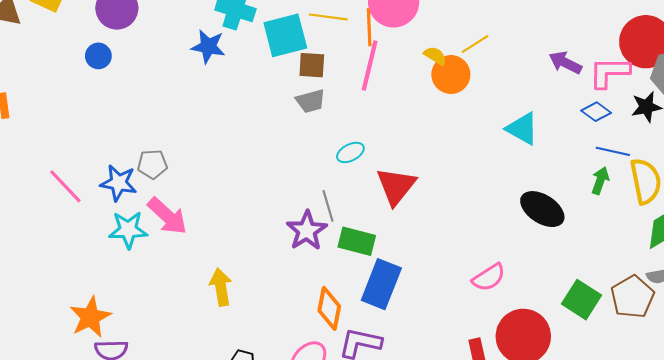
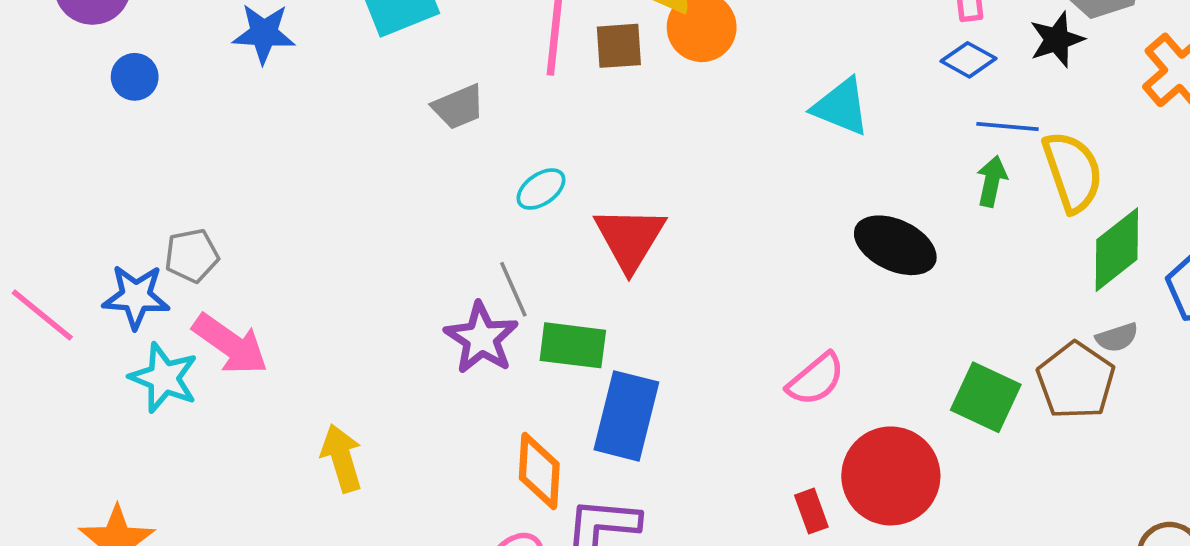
blue circle: (98, 56) -> (135, 77), moved
brown square: (312, 65) -> (619, 46), moved
cyan star: (128, 230) -> (164, 378), turned 30

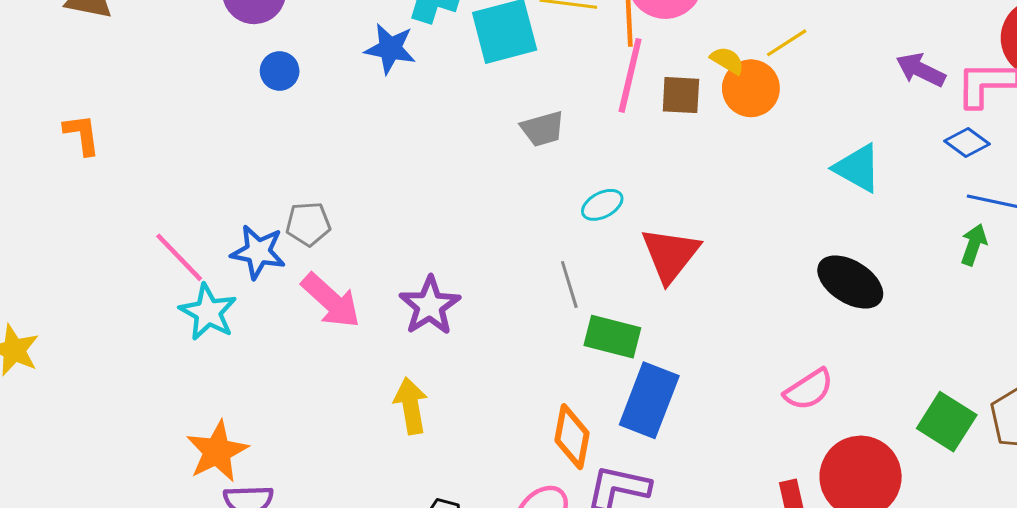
black ellipse: (895, 245) -> (850, 282), moved
purple star: (481, 338) -> (430, 306), moved
cyan star: (164, 378) -> (208, 312), moved

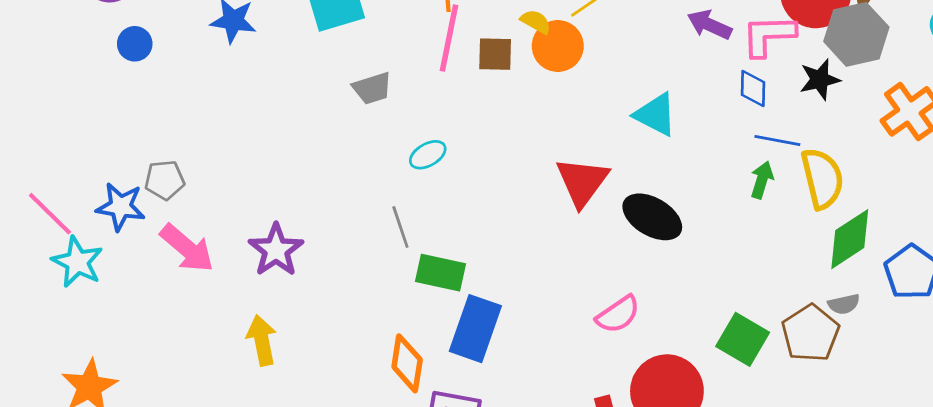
blue diamond: (967, 142) -> (753, 88), turned 57
red triangle: (670, 255) -> (582, 182), moved

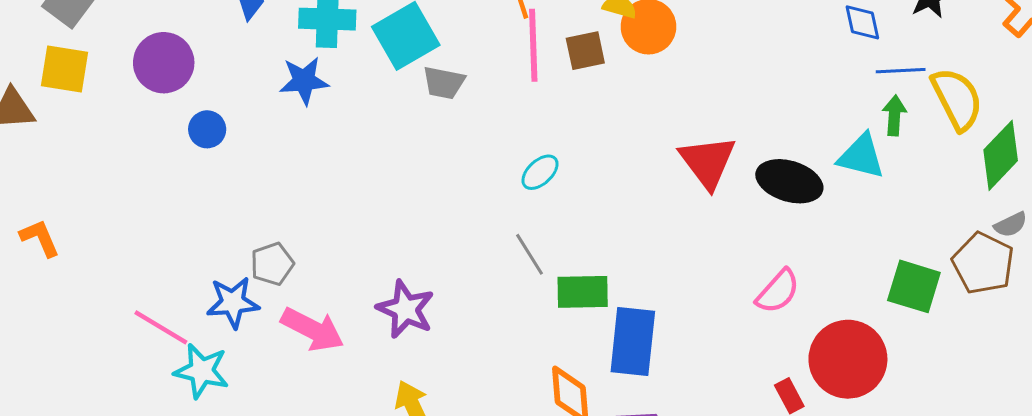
gray trapezoid: (372, 88) -> (444, 83), moved, turned 42
cyan triangle: (656, 115) -> (861, 156), moved

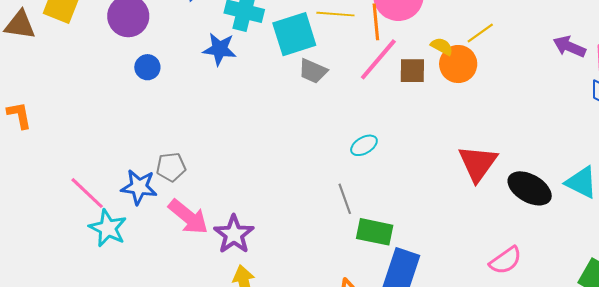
pink line: (533, 45) -> (378, 59), turned 30
purple star: (406, 309) -> (234, 234), moved

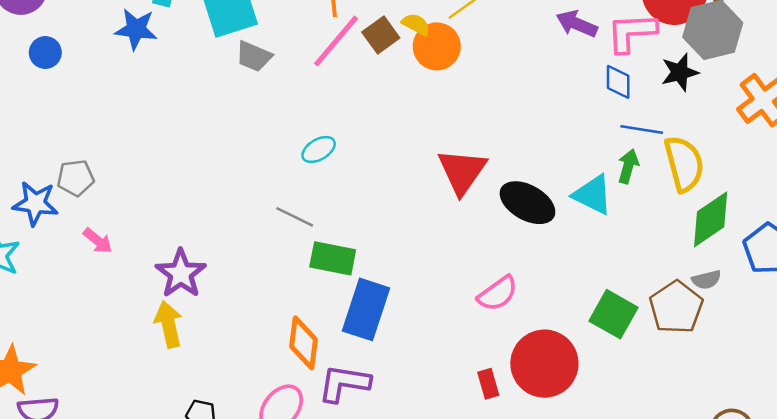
brown square: (412, 71) -> (381, 35), moved, turned -36
gray line: (345, 199) -> (295, 217), turned -44
pink arrow: (188, 217) -> (98, 241), size x0.6
purple star: (234, 234) -> (181, 274), moved

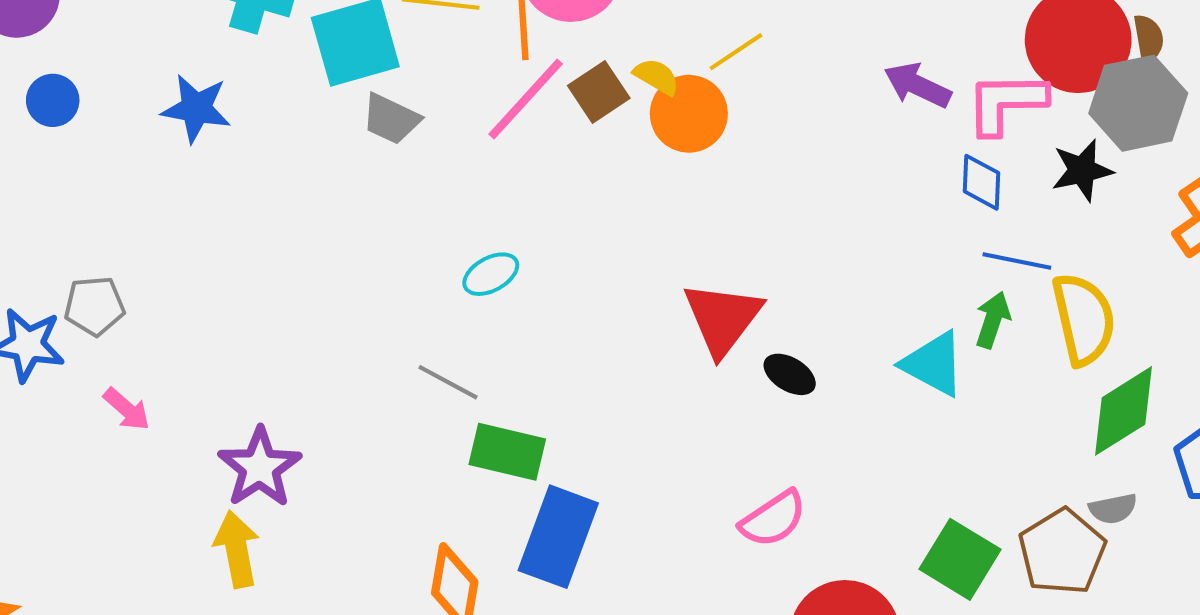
blue star: (136, 29) -> (196, 108), moved
black ellipse: (527, 203) -> (790, 374), moved, size x0.6

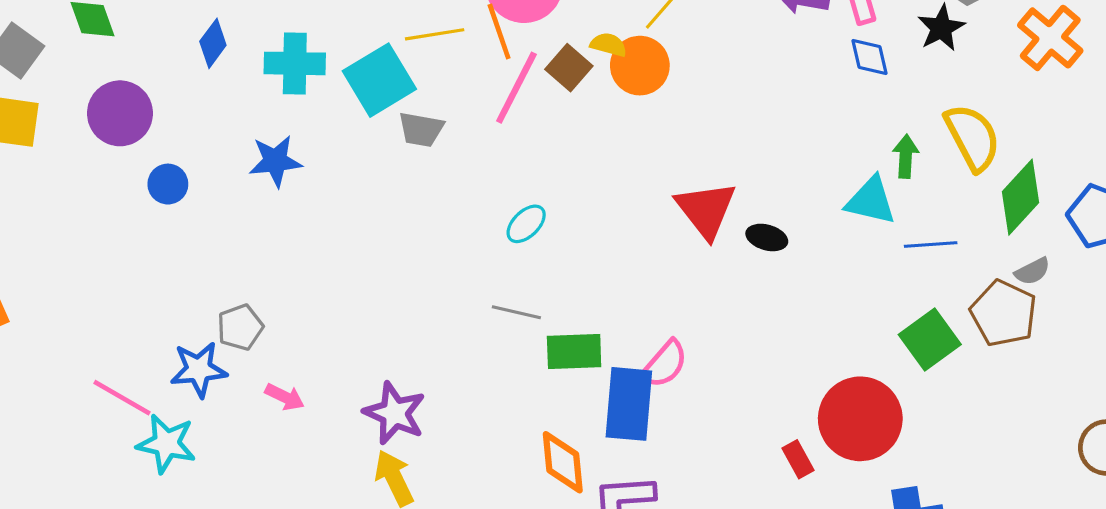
blue line: (1017, 261) -> (931, 244), moved
pink semicircle: (773, 519) -> (664, 364), moved
green square: (960, 559) -> (930, 339), turned 38

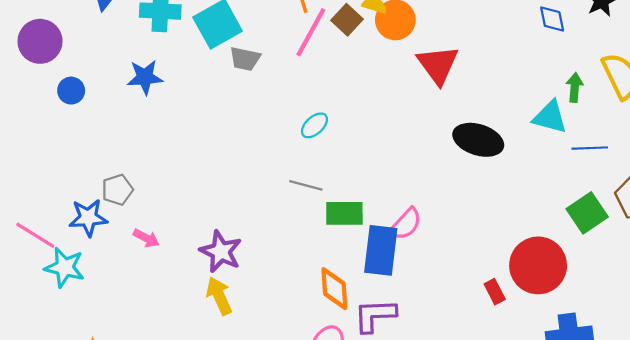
red triangle: (706, 210) -> (438, 65), moved
black ellipse: (767, 237) -> (478, 140), size x1.8

